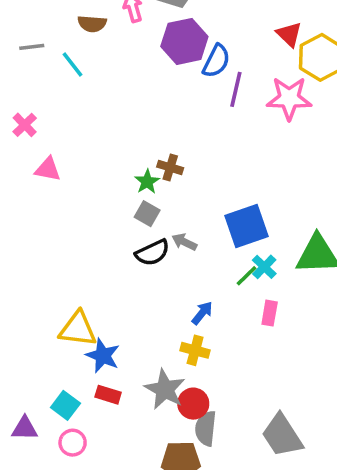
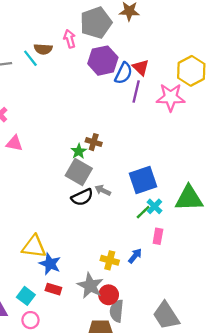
red triangle: (289, 34) -> (141, 67), moved
cyan line: (73, 65) -> (30, 58), moved
gray square: (147, 214) -> (79, 172), size x1.6
blue arrow: (202, 313) -> (135, 256), moved

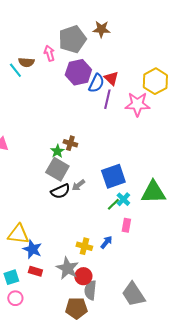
gray arrow: (103, 190) -> (78, 185), turned -64
cyan square: (26, 296) -> (11, 277), turned 35

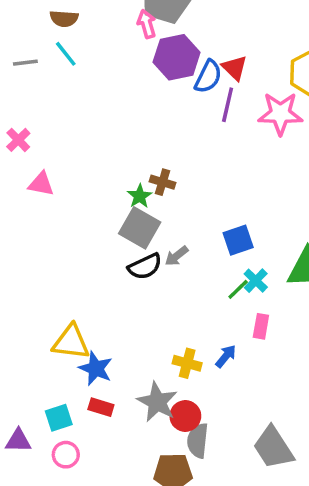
pink arrow: (49, 53) -> (147, 24), moved
brown semicircle: (26, 62) -> (64, 19), moved
blue square: (113, 176) -> (238, 240), size x0.7

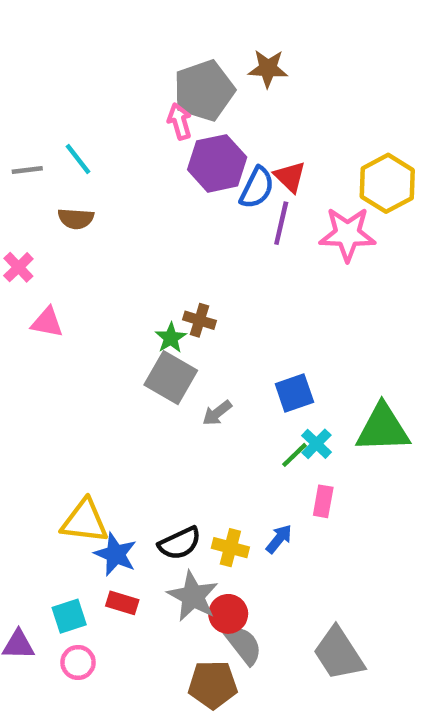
brown semicircle: (64, 19) -> (76, 219), moved
black semicircle: (145, 267) -> (180, 543), moved
gray semicircle: (198, 441) -> (244, 645), turned 136

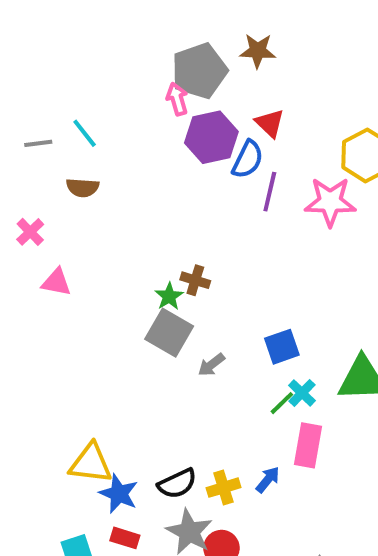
red triangle: (290, 177) -> (270, 123), moved
pink rectangle: (323, 501) -> (308, 445), size x1.5
yellow cross: (230, 548) -> (223, 488), turned -32

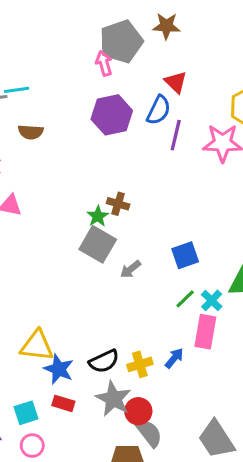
cyan line: (85, 133) -> (17, 90), moved, turned -60
purple hexagon: (211, 137) -> (112, 115), moved
cyan cross: (302, 393) -> (212, 300), moved

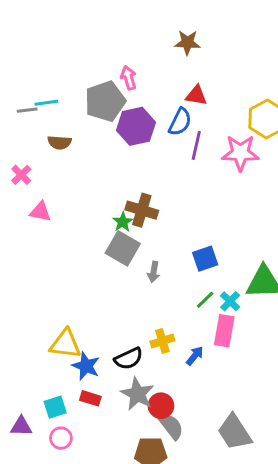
gray pentagon: (121, 42) -> (105, 101), moved
red triangle: (176, 82) -> (196, 95), turned -35
brown cross: (118, 204) -> (142, 210), size x1.5
gray arrow: (131, 269) -> (154, 272), turned -42
yellow cross: (140, 364) -> (162, 341), moved

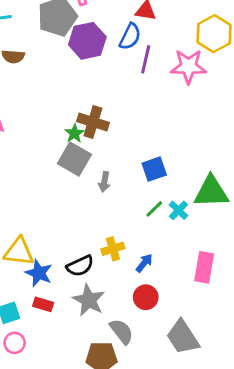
pink rectangle: (224, 331) -> (204, 267), moved
red circle: (161, 406) -> (146, 297), moved

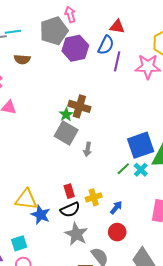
blue square: (154, 169) -> (141, 145), moved, size x1.5
red rectangle: (43, 304) -> (69, 191), moved, turned 56

